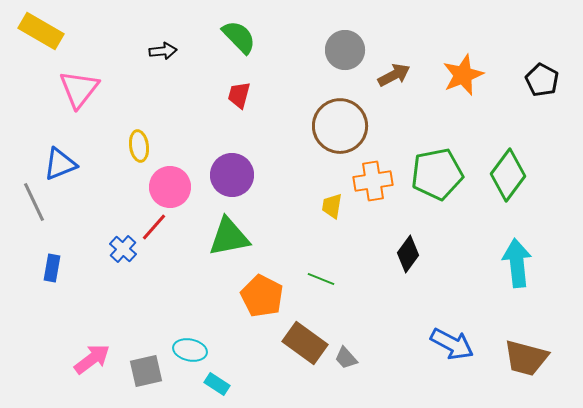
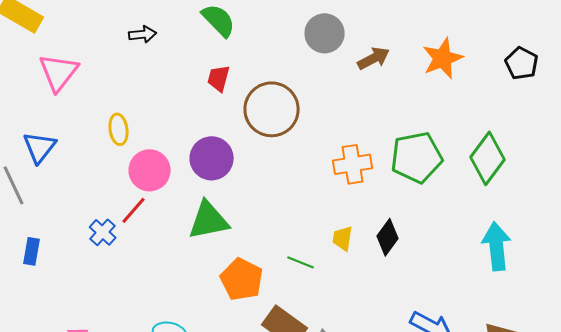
brown circle: (340, 126) -> (272, 109), moved
blue triangle: (60, 164) -> (40, 147), turned -30
yellow trapezoid: (332, 206) -> (343, 238), moved

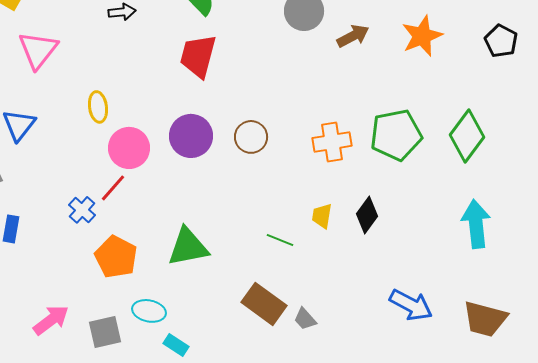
red trapezoid: (219, 78) -> (198, 56), size x1.6
brown circle: (272, 109) -> (251, 137), moved, size x0.6
green triangle: (209, 220) -> (188, 247), moved
orange pentagon: (242, 279) -> (116, 257), moved

